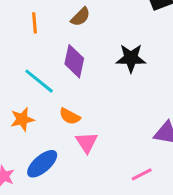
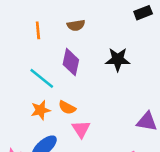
brown semicircle: (80, 17) -> (76, 25), turned 36
orange star: (22, 119) -> (41, 110), moved

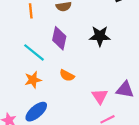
orange semicircle: (67, 108) -> (67, 75), moved
pink triangle: (81, 129) -> (100, 96), moved

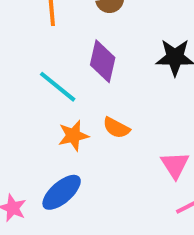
orange star: (33, 80) -> (73, 136), moved

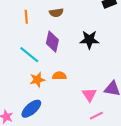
orange semicircle: (116, 128) -> (59, 76), turned 152

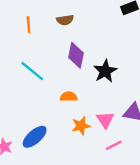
black star: (89, 40) -> (105, 71), moved, turned -30
purple diamond: (52, 42) -> (76, 55), moved
orange star: (37, 80) -> (81, 126), moved

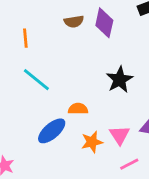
orange line: (29, 25) -> (25, 38), moved
purple diamond: (76, 55) -> (104, 23), moved
blue ellipse: (35, 137) -> (52, 131), moved

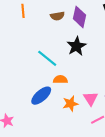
orange line: (25, 38) -> (23, 11), moved
cyan line: (36, 80) -> (47, 58), moved
black star: (120, 80) -> (76, 46), moved

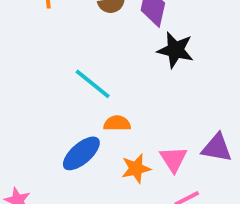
black star: (76, 46) -> (175, 50), moved, turned -30

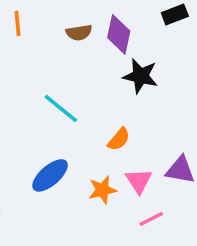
orange semicircle: (117, 123) -> (119, 139), moved, turned 130

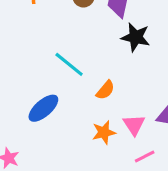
orange semicircle: (119, 139) -> (105, 90), moved
blue ellipse: (50, 175) -> (43, 108), moved

